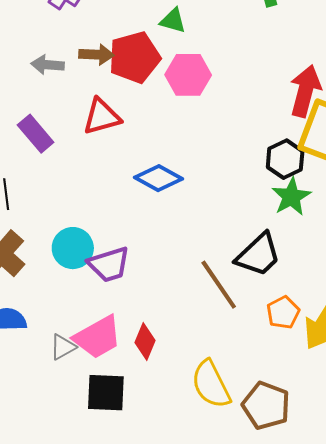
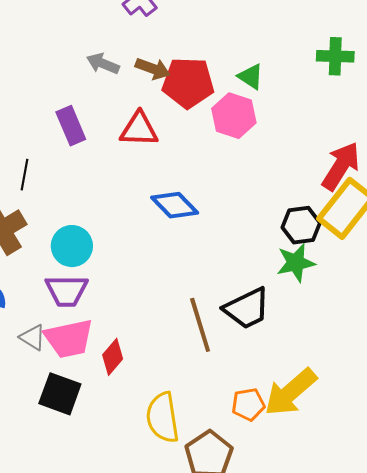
green triangle: (173, 21) -> (251, 77), moved
purple trapezoid: (109, 264) -> (67, 291), moved
orange pentagon: (283, 313) -> (248, 404), moved
gray triangle: (63, 347) -> (33, 337), turned 44

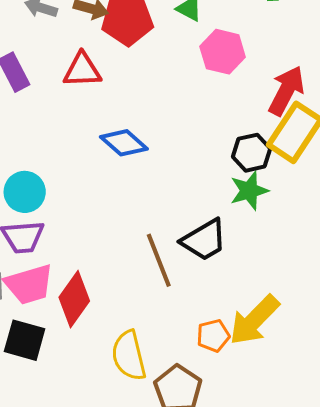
pink hexagon: (234, 116) -> (223, 52), moved
red diamond: (113, 357) -> (74, 299), size x1.5

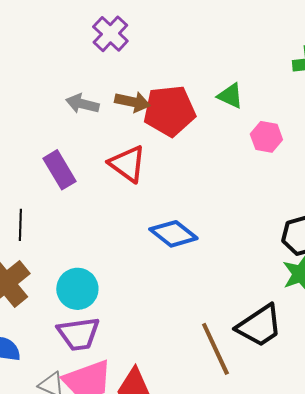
pink hexagon: (223, 52) -> (266, 137), size x0.7
red triangle: (82, 70) -> (127, 164), turned 42

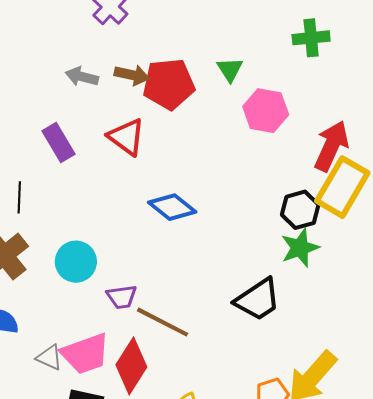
green triangle: (230, 96) -> (230, 69), turned 32
pink hexagon: (266, 137) -> (266, 111), size x1.4
purple trapezoid: (78, 334) -> (122, 297), moved, size x0.7
brown line: (215, 349) -> (163, 322), moved, turned -38

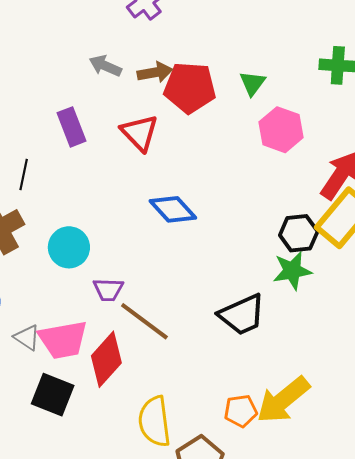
brown arrow: (132, 75) -> (155, 72), turned -32

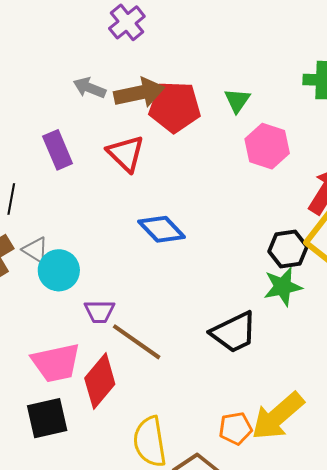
brown arrow: (155, 72) -> (139, 93), size x1.4
gray triangle: (27, 337) -> (35, 250), moved
black square: (53, 395) -> (47, 418), turned -33

